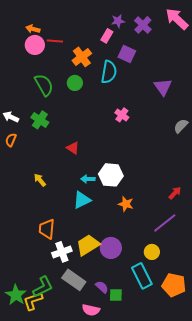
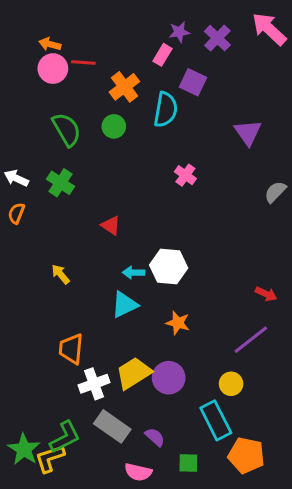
red arrow: (175, 193) -> (266, 294), turned 72
orange star: (126, 204) -> (178, 323), moved
orange pentagon: (174, 285) -> (246, 455), moved
green square: (116, 295) -> (188, 463), moved

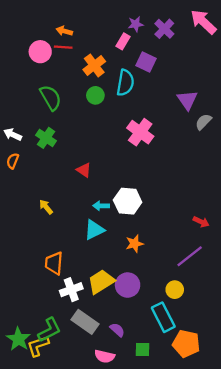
orange arrow: (50, 44) -> (64, 31), moved
green circle: (114, 126) -> (95, 95), moved
pink cross: (185, 175) -> (140, 132), size x1.6
gray semicircle: (275, 192) -> (203, 122), moved
orange star: (178, 323) -> (134, 244), turned -30

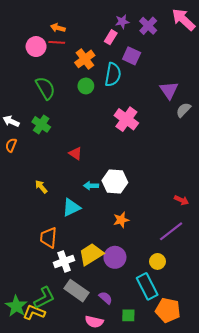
cyan triangle: (94, 230) -> (71, 207), moved
yellow L-shape: (38, 346) -> (34, 312), turned 40

